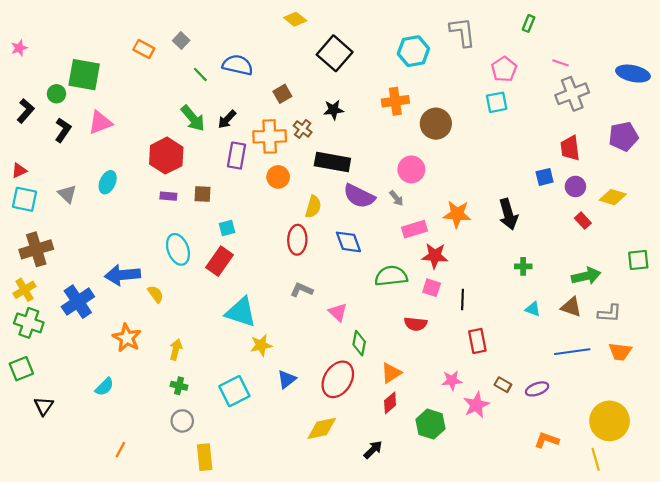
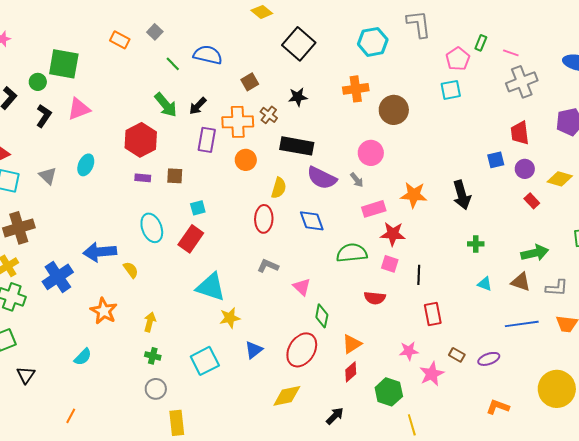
green rectangle: (529, 23) -> (481, 43), moved
orange line: (120, 450) -> (71, 416), moved
yellow line: (596, 459) -> (412, 425), moved

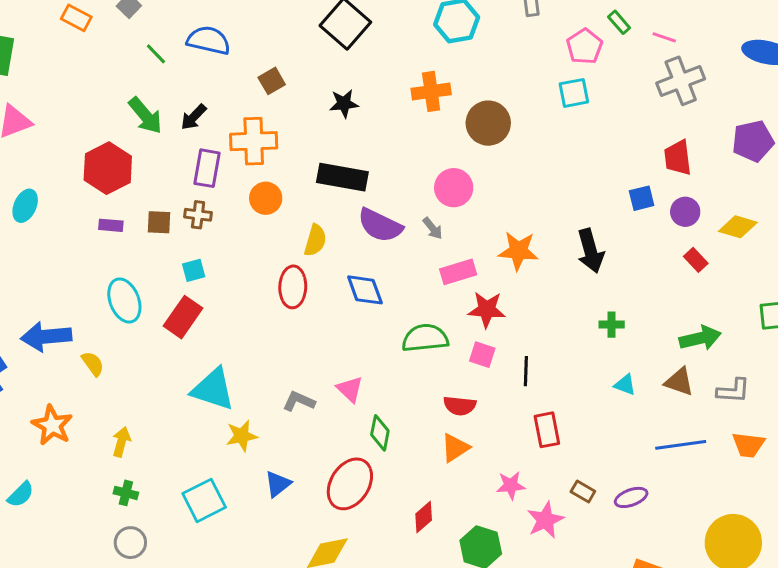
green rectangle: (481, 43) -> (619, 22), turned -63
brown cross: (269, 115) -> (198, 215), moved, turned -30
gray L-shape: (268, 266) -> (299, 401), moved
orange triangle: (352, 344) -> (455, 448), moved

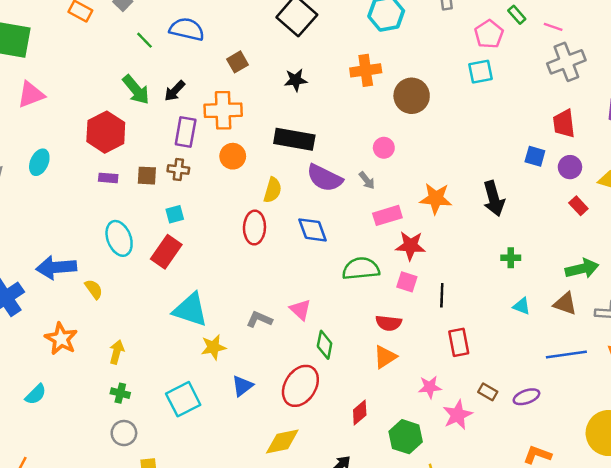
pink circle: (454, 188) -> (384, 148), size x0.7
blue square: (642, 198) -> (535, 156), turned 30

